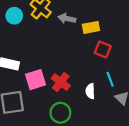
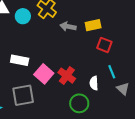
gray arrow: (67, 18) -> (68, 27), moved
pink square: (36, 80) -> (44, 74), turned -30
green circle: (60, 113) -> (79, 103), moved

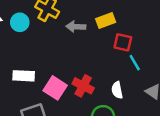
cyan line: (112, 72) -> (135, 63), moved

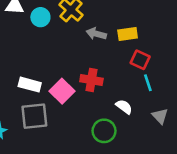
white rectangle: (24, 76) -> (30, 85), moved
red cross: (83, 86) -> (91, 80), moved, turned -30
white semicircle: (117, 90) -> (124, 107), turned 126

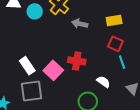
yellow rectangle: (128, 34) -> (114, 21), moved
white rectangle: (30, 85) -> (27, 66), turned 42

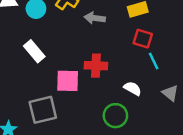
white rectangle: (27, 66) -> (34, 51), moved
pink square: (53, 70) -> (68, 81), turned -36

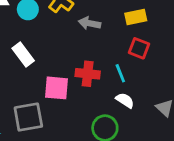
cyan line: (154, 61) -> (120, 73), moved

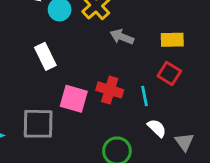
white semicircle: (125, 100) -> (157, 128), moved

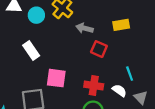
red square: (169, 74) -> (99, 49), moved
red cross: (110, 90) -> (94, 85), moved
cyan line: (144, 96) -> (130, 74), moved

